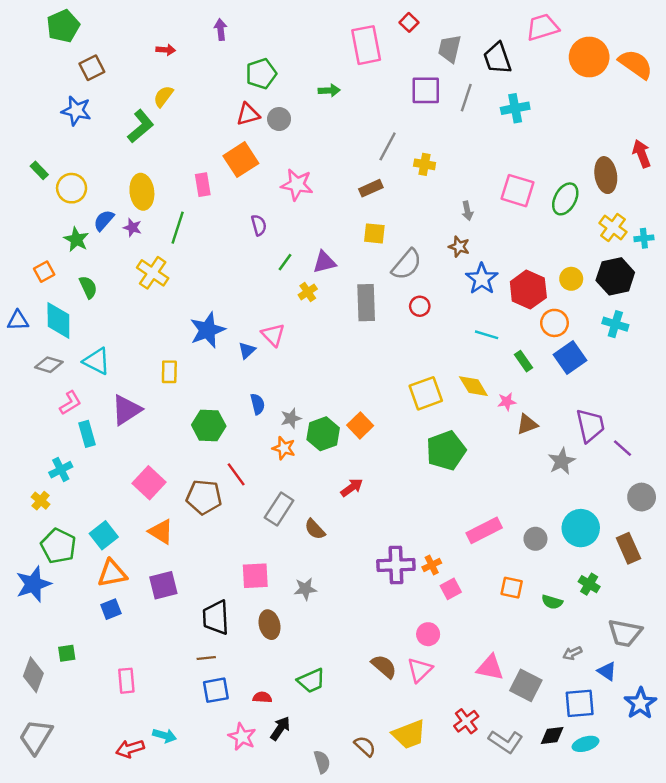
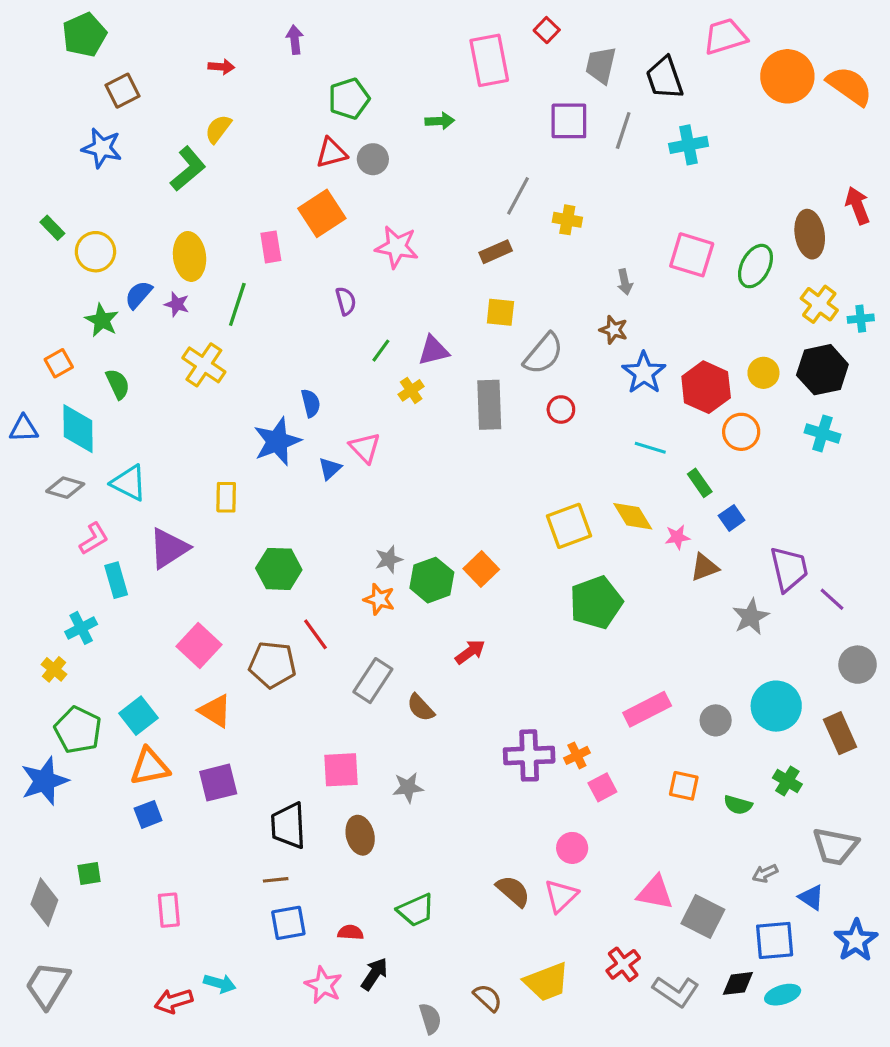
blue square: (570, 358) -> (732, 518), moved, size x0.6
blue semicircle: (258, 404) -> (311, 403), moved

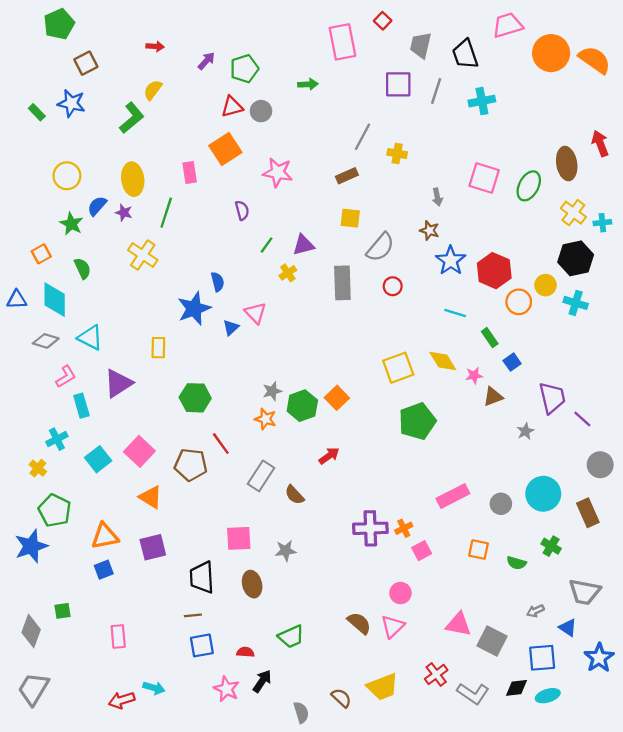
purple arrow: (295, 40) -> (206, 61), moved, turned 48
green rectangle: (52, 228) -> (37, 112), moved
yellow circle: (763, 373) -> (545, 285), moved
gray star: (751, 617) -> (525, 431), size x0.7
cyan square: (138, 716) -> (98, 459), moved

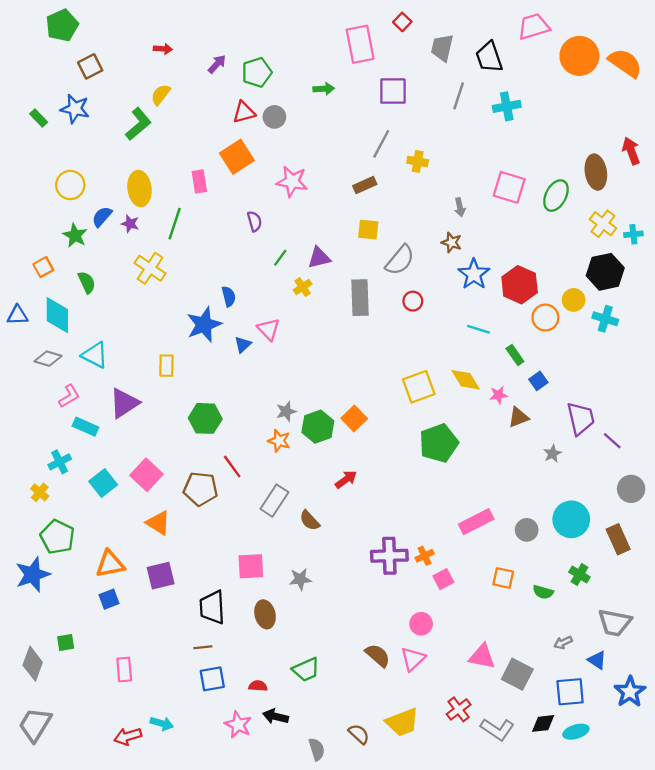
purple square: (398, 84) -> (393, 91), moved
cyan rectangle: (81, 406) -> (86, 427), turned -50
black arrow: (262, 681) -> (276, 716), turned -110

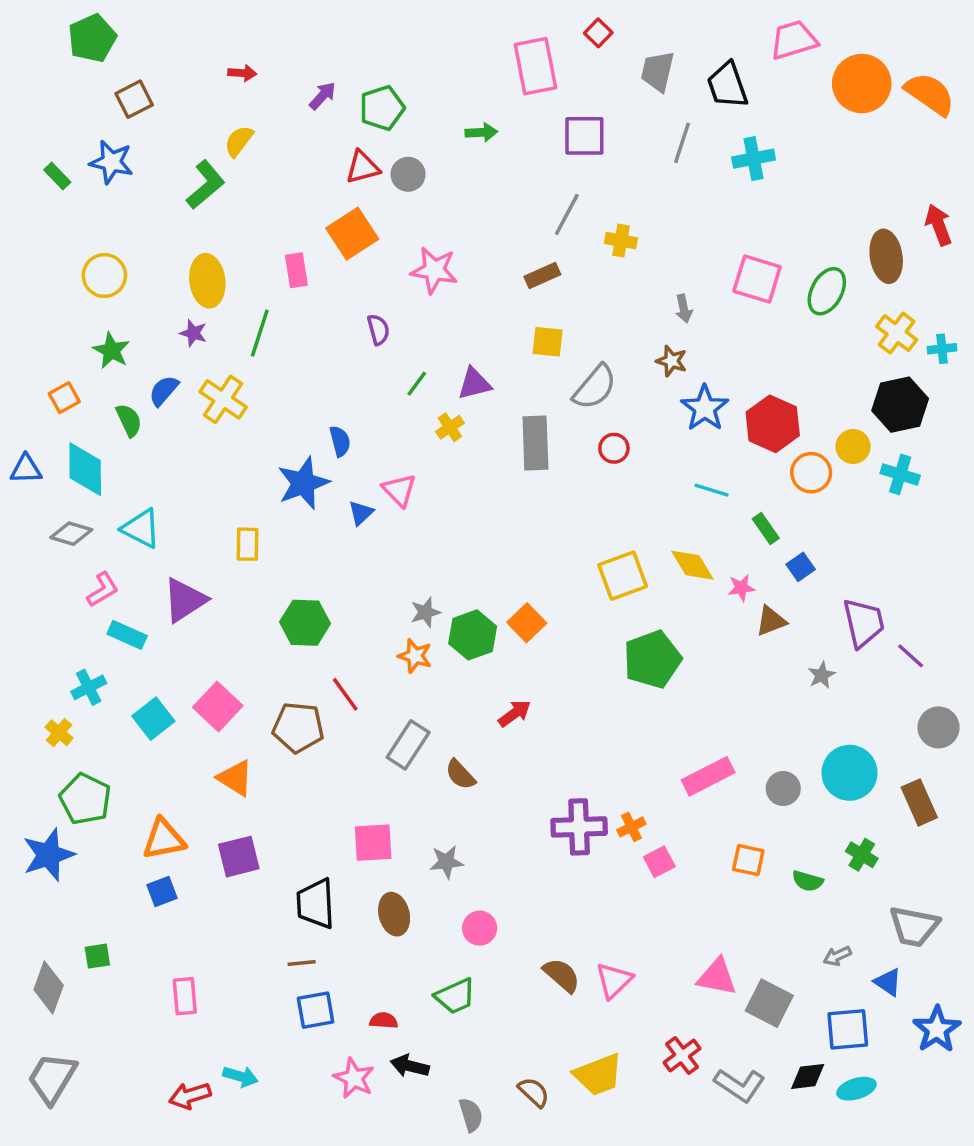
blue semicircle: (102, 217) -> (164, 391), moved
pink circle: (421, 624) -> (480, 928), moved

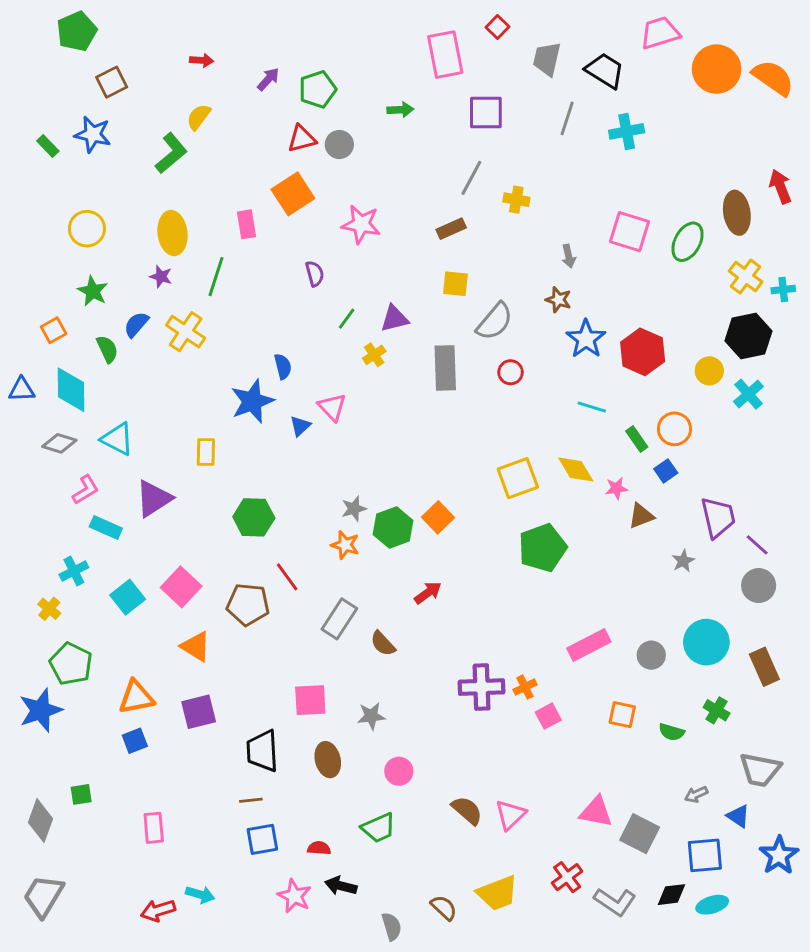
black trapezoid: (727, 85) -> (605, 71), turned 141
orange circle: (811, 473) -> (674, 429), moved
cyan cross: (900, 474) -> (748, 394), turned 32
gray circle: (939, 727) -> (759, 586), moved

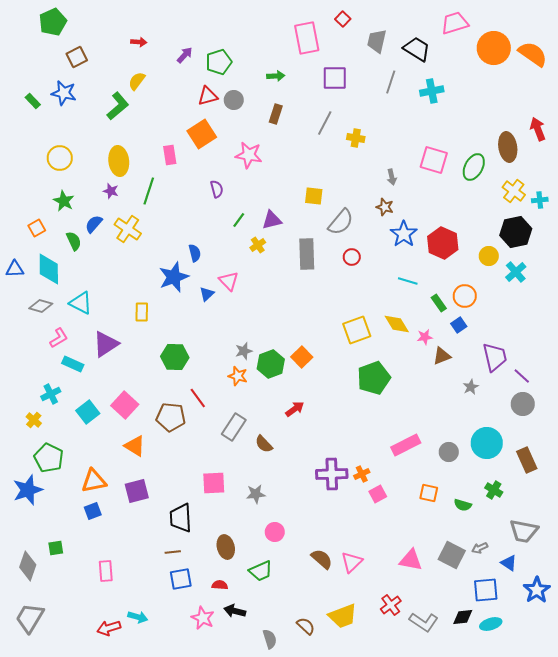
brown rectangle: (451, 229) -> (276, 114), moved, turned -48
brown ellipse: (328, 760) -> (226, 547), moved
gray square: (640, 834) -> (452, 555), moved

